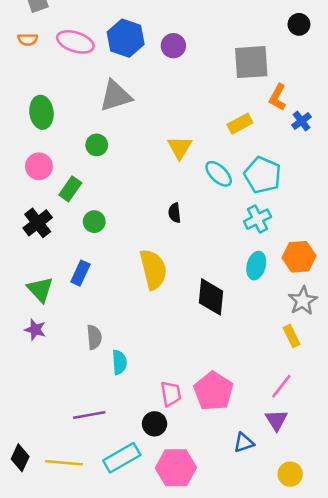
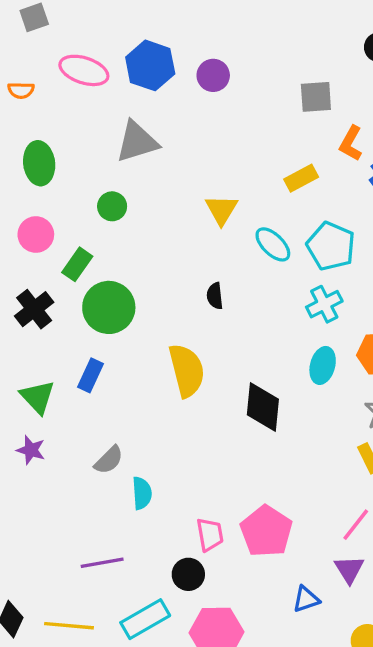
orange semicircle: (28, 39) -> (21, 90), moved
gray square: (251, 62) -> (316, 97), size x0.7
green circle: (94, 222) -> (109, 307), size x1.8
gray semicircle: (94, 337) -> (109, 460), turned 50

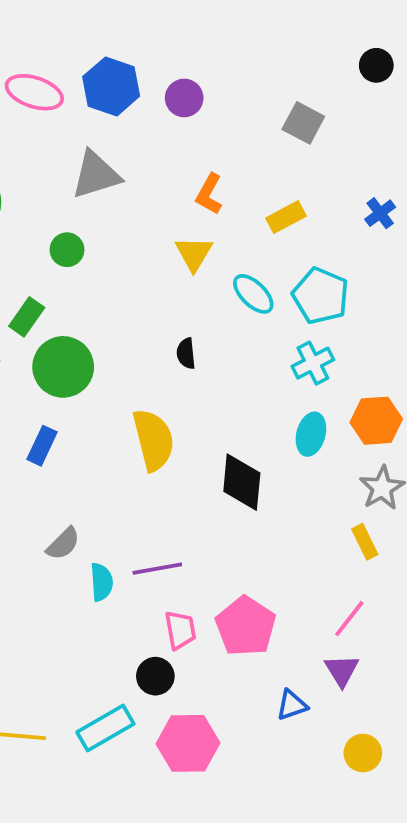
gray square: (316, 97) -> (303, 123), turned 32
orange L-shape: (351, 143) -> (209, 194), moved
purple line: (102, 563) -> (157, 569), moved

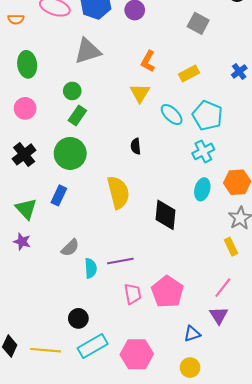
green rectangle: (27, 317) -> (77, 116), moved
black circle: (155, 676) -> (78, 318), moved
yellow circle: (363, 753) -> (190, 368), moved

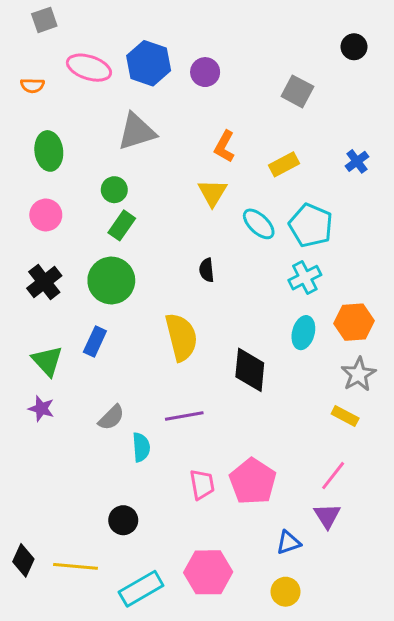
yellow rectangle: (231, 247) -> (345, 416), turned -36
purple line: (120, 261) -> (184, 416), moved
cyan rectangle: (93, 346) -> (141, 589), moved

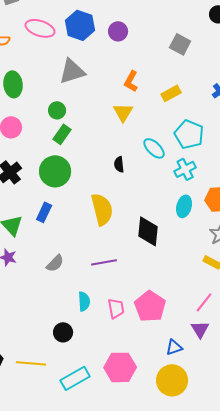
cyan ellipse: (259, 224) -> (154, 148), moved
cyan semicircle: (141, 447) -> (84, 301), moved
yellow circle: (286, 592) -> (172, 380), size x1.6

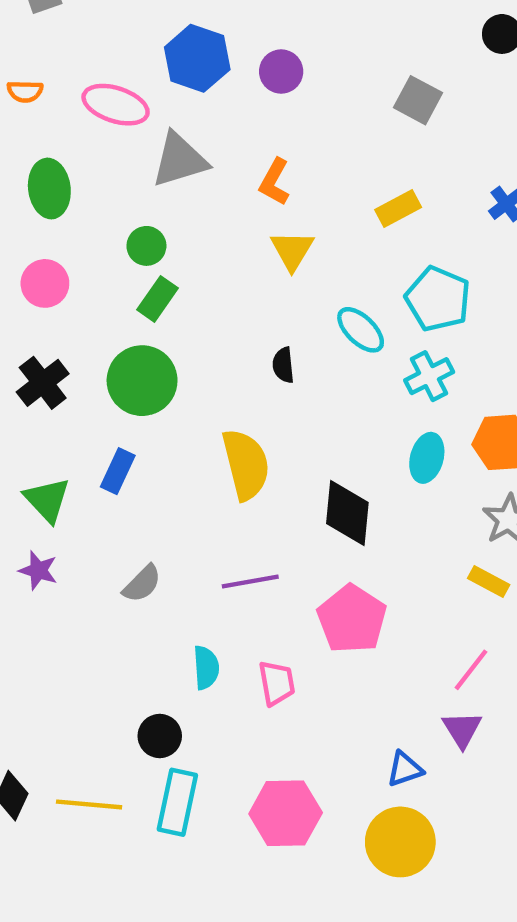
pink ellipse: (40, 28) -> (116, 105), moved
orange L-shape: (131, 81) -> (275, 182), moved
pink pentagon: (150, 306) -> (352, 619), moved
cyan rectangle: (75, 378) -> (177, 802), moved, turned -48

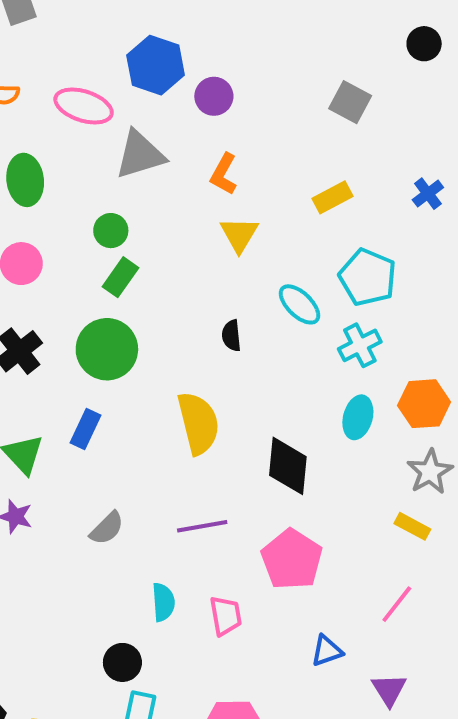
purple circle: (281, 72) -> (214, 96), moved
purple triangle: (462, 729) -> (389, 690), moved
blue triangle: (405, 769) -> (327, 651), moved

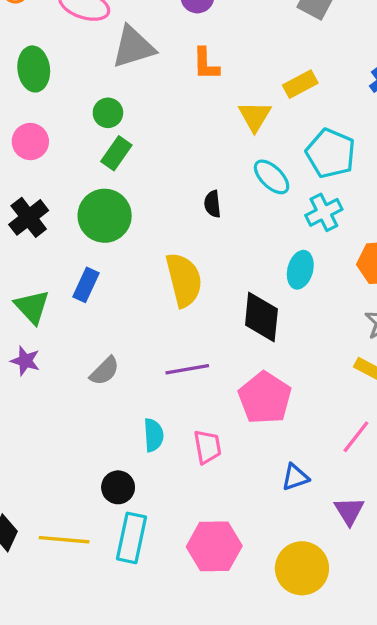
orange L-shape: (224, 174) -> (206, 64), turned -30
yellow triangle: (239, 234) -> (255, 116), moved
cyan ellipse: (358, 417) -> (300, 270), moved

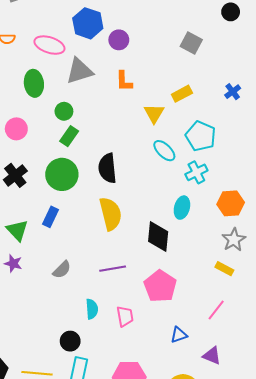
green ellipse: (34, 69) -> (34, 83), moved
black semicircle: (213, 204) -> (107, 168), moved, size x1.8
purple triangle: (349, 511) -> (212, 356), turned -36

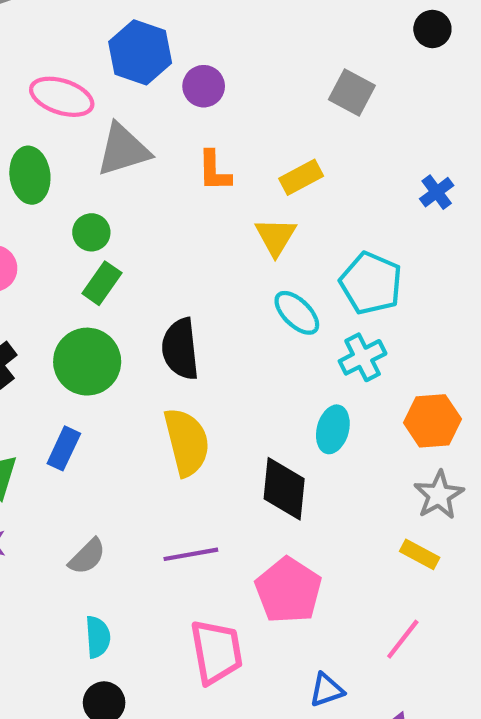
yellow rectangle: (182, 94) -> (301, 177), moved
cyan semicircle: (92, 309) -> (98, 637), moved
pink trapezoid: (125, 316) -> (216, 652), size x1.5

